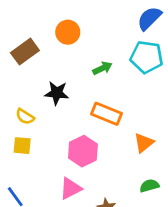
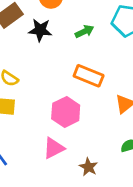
black star: (57, 93) -> (40, 30), moved

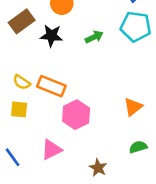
orange rectangle: (89, 76) -> (51, 86), moved
pink triangle: (54, 148) -> (51, 150), moved

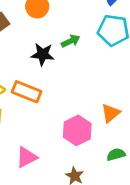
black star: (51, 36) -> (43, 54), moved
pink hexagon: (76, 115) -> (77, 130), moved

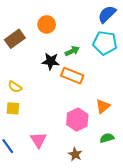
orange rectangle: (27, 92) -> (72, 76), moved
pink triangle: (27, 157) -> (38, 140), turned -36

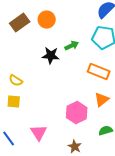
brown rectangle: (15, 39) -> (20, 23), moved
orange rectangle: (72, 76) -> (99, 72), moved

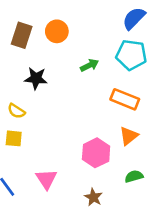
brown rectangle: (20, 23) -> (22, 35), turned -36
black star: (51, 56) -> (36, 78), moved

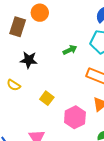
orange circle: (57, 31) -> (40, 13), moved
yellow square: (14, 138) -> (47, 98), moved, turned 32

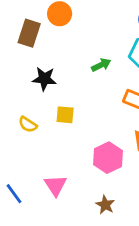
yellow semicircle: (14, 85) -> (28, 124), moved
yellow square: (47, 98) -> (65, 115), moved, turned -32

